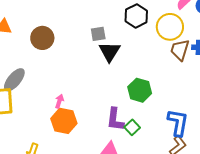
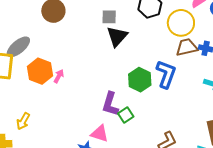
brown trapezoid: (180, 50) -> (187, 47), turned 50
orange hexagon: (64, 121) -> (40, 71), moved
blue L-shape: (178, 123) -> (166, 74), moved

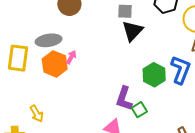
gray ellipse: (18, 47) -> (49, 40), moved, turned 30
pink arrow: (59, 76) -> (71, 57), moved
yellow arrow: (23, 121) -> (37, 114), turned -60

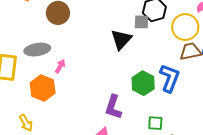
gray square: (125, 11) -> (142, 22), moved
orange hexagon: (55, 64) -> (43, 88), moved
green square: (139, 110) -> (155, 123), moved, turned 35

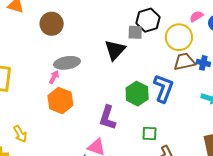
gray ellipse: (37, 50) -> (67, 63), moved
orange hexagon: (43, 88) -> (60, 101), moved

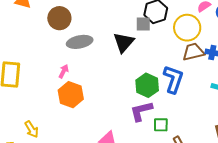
gray ellipse: (67, 63) -> (80, 42), moved
purple L-shape: (107, 118) -> (141, 111), moved, turned 60

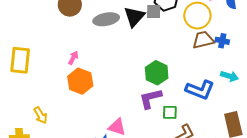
gray ellipse: (80, 42) -> (106, 19), moved
black triangle: (124, 42) -> (134, 17), moved
blue L-shape: (173, 79) -> (200, 90), moved, turned 92

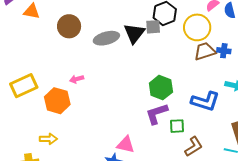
pink arrow: (73, 58) -> (77, 79), turned -128
yellow rectangle: (20, 60) -> (24, 86), turned 64
orange hexagon: (80, 81) -> (57, 101), moved
yellow arrow: (41, 115) -> (48, 139), turned -54

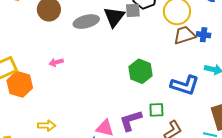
orange hexagon: (57, 101) -> (20, 84), moved
purple L-shape: (157, 114) -> (131, 120), moved
yellow arrow: (48, 139) -> (47, 126), moved

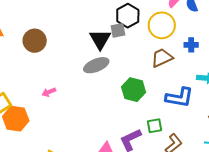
gray ellipse: (86, 22) -> (96, 65), moved
brown trapezoid: (185, 35) -> (162, 58), moved

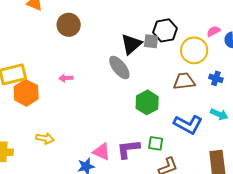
gray ellipse: (96, 65) -> (119, 68), turned 55

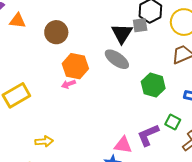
orange hexagon: (26, 93) -> (75, 66), moved
yellow arrow: (45, 138) -> (44, 141), moved
green square: (156, 143) -> (173, 122), turned 35

